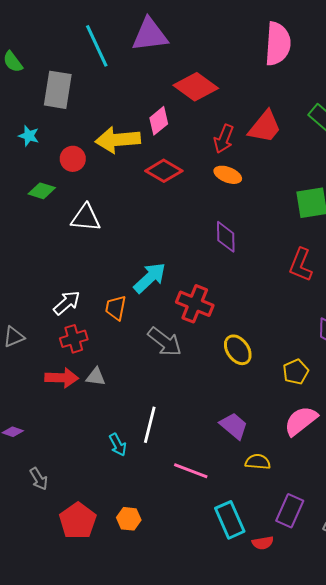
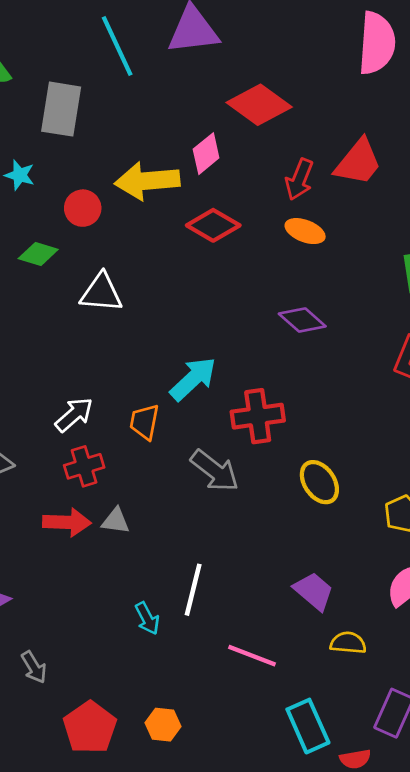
purple diamond: (226, 237) -> (302, 320), turned -48
red cross: (195, 304) -> (258, 416), turned -30

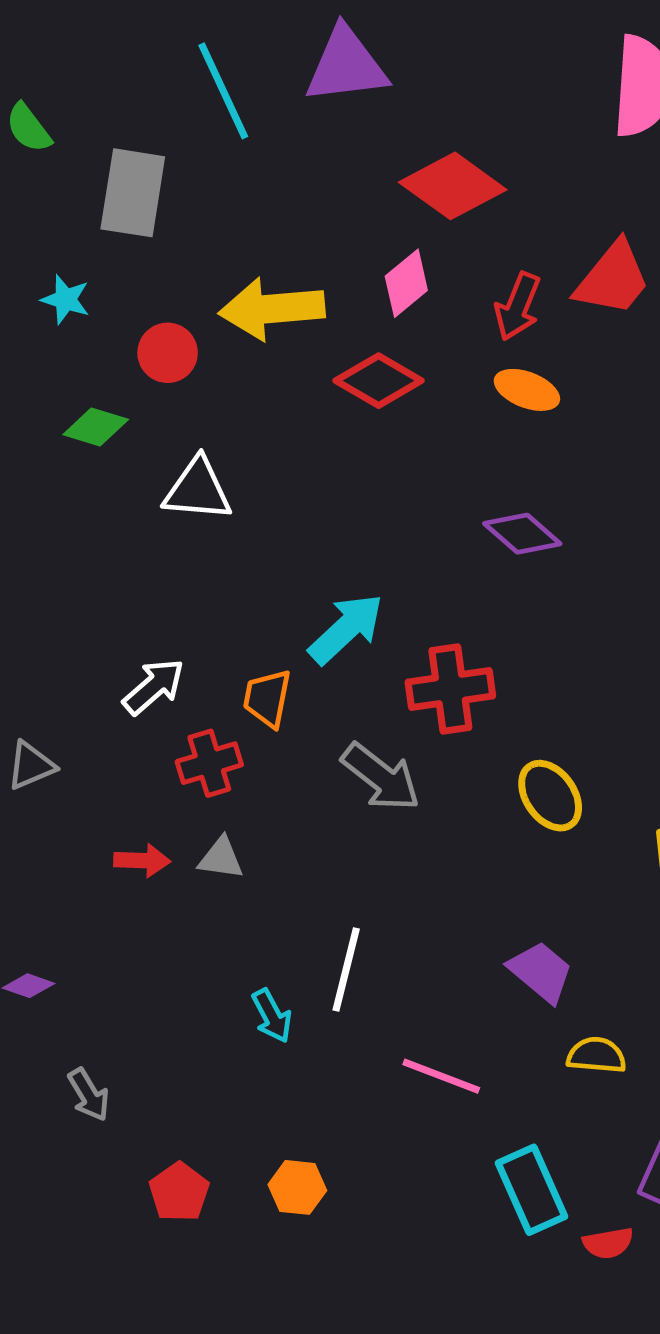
pink diamond: (206, 154) -> (406, 283), moved
red cross: (84, 466) -> (209, 763), moved
red arrow: (67, 522) -> (142, 861), size x0.7
red pentagon: (90, 727) -> (179, 1192), size x0.7

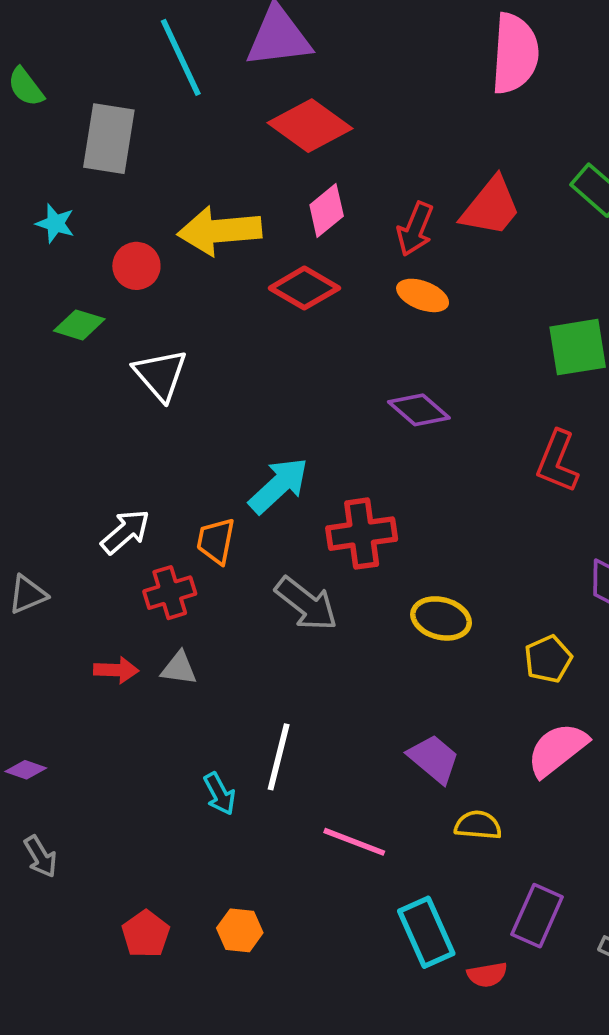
red diamond: (453, 186) -> (310, 126), moved
white triangle: (198, 490) -> (160, 375), turned 44
yellow ellipse: (550, 796) -> (441, 618), turned -40
gray arrow: (89, 1095) -> (40, 857), moved

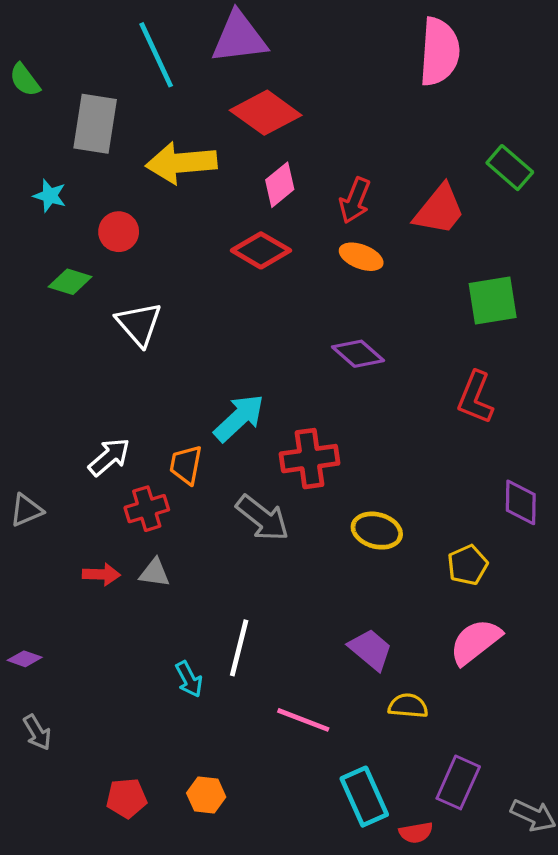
red trapezoid: (491, 207) -> (439, 210), moved
yellow arrow: (220, 231) -> (181, 163), moved
red pentagon: (146, 934) -> (126, 798), turned 30

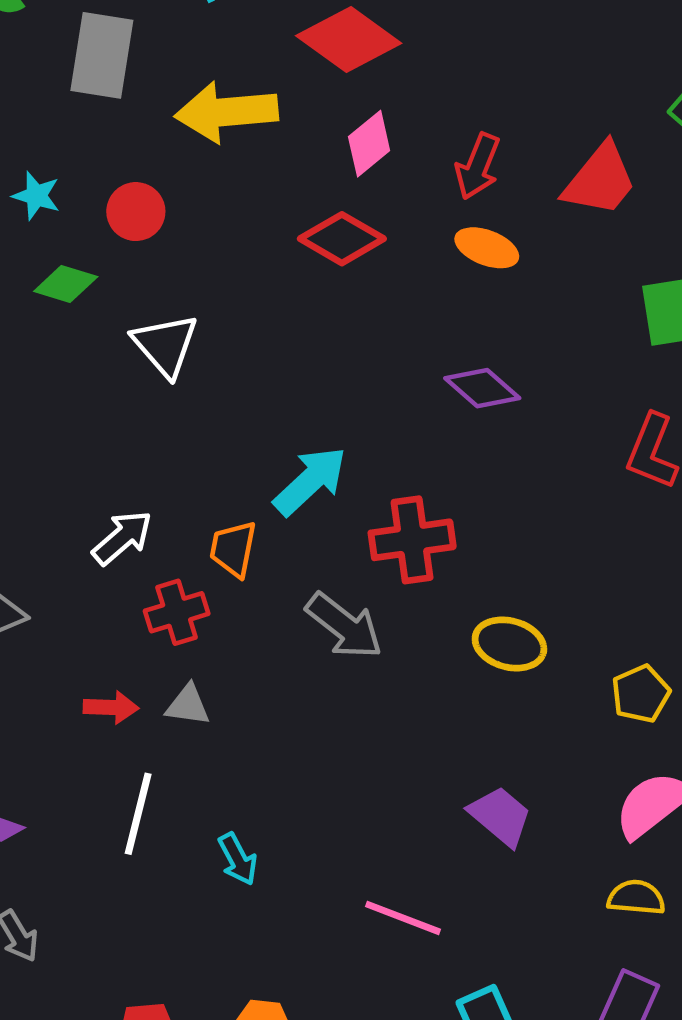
cyan star: (50, 196) -> (36, 196), moved
white line: (239, 648) -> (138, 814), moved
yellow semicircle: (408, 706) -> (636, 898), moved

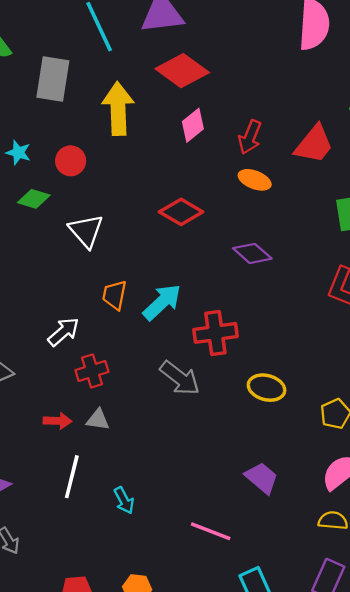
yellow arrow: (226, 112) -> (118, 109), turned 93
red diamond: (342, 239) -> (181, 212), moved
orange trapezoid: (233, 549) -> (115, 295), moved

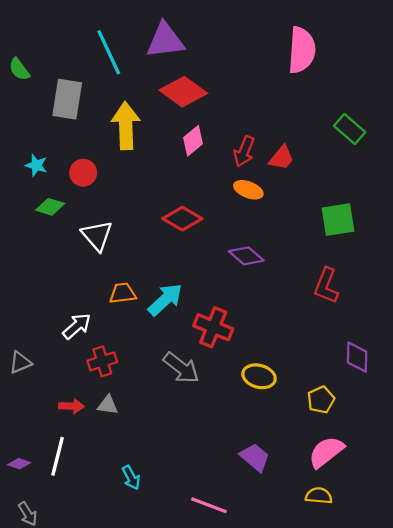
red trapezoid: (314, 144) -> (281, 158), moved, size x0.7
orange trapezoid: (115, 295) -> (123, 293), turned 72
red cross: (215, 333) -> (213, 327), turned 30
white line: (72, 477) -> (58, 456), moved

